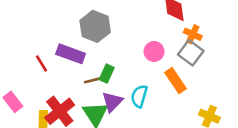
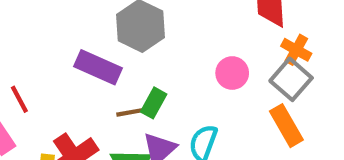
red line: (42, 63) -> (19, 99), moved
orange rectangle: (175, 81) -> (286, 126), moved

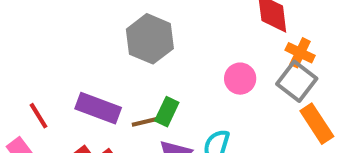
purple rectangle: (98, 67) -> (98, 108), moved
orange rectangle: (286, 126) -> (317, 124), moved

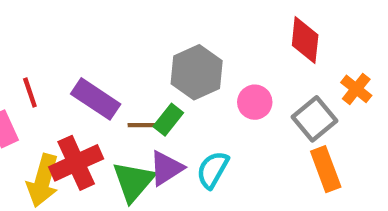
gray hexagon: (150, 39) -> (197, 72), moved
orange cross: (300, 53) -> (356, 89), moved

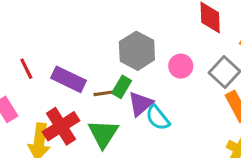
red line: (30, 92) -> (26, 69), moved
purple triangle: (166, 168) -> (140, 104), moved
cyan semicircle: (213, 170) -> (158, 118), turned -60

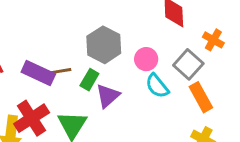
brown line: (104, 93) -> (61, 71), moved
cyan semicircle: (158, 118) -> (157, 86), moved

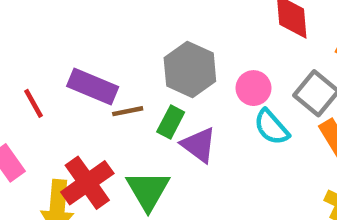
purple rectangle: (38, 73) -> (93, 86), moved
purple triangle: (108, 96) -> (199, 145), turned -40

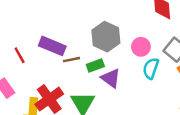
green rectangle: (171, 122) -> (95, 66), turned 42
cyan semicircle: (271, 127) -> (151, 68), turned 60

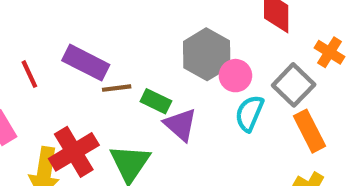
gray hexagon: (106, 37) -> (207, 54), moved
green rectangle: (95, 66) -> (156, 101), turned 42

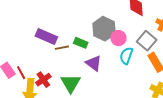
red line: (29, 74) -> (21, 73), moved
green rectangle: (156, 101) -> (81, 43), moved
red cross: (74, 152) -> (43, 80), size x0.7

